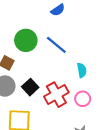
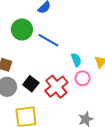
green circle: (26, 40) -> (22, 29), moved
pink circle: (83, 99) -> (83, 78), moved

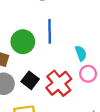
green circle: (22, 29) -> (23, 42), moved
blue line: (49, 40) -> (50, 31), turned 60

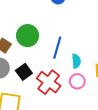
blue line: (50, 31) -> (57, 48), moved
red cross: (59, 83) -> (49, 82), turned -30

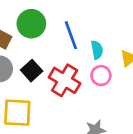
blue line: (57, 48) -> (71, 35), turned -30

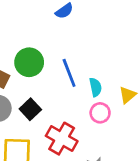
red cross: (65, 80) -> (62, 139), moved

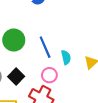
pink circle: (100, 113) -> (49, 75), moved

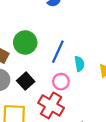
blue line: (45, 47) -> (58, 52), turned 45

